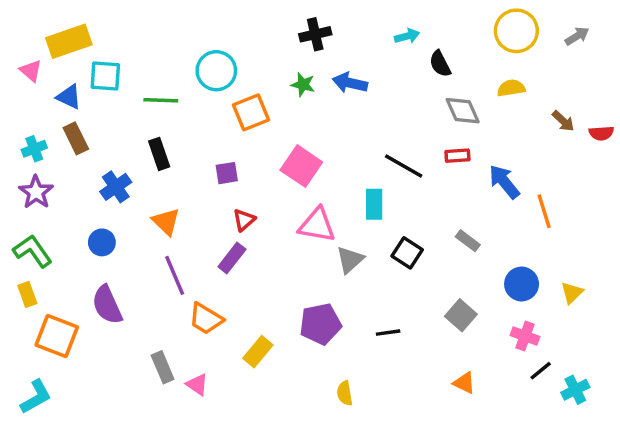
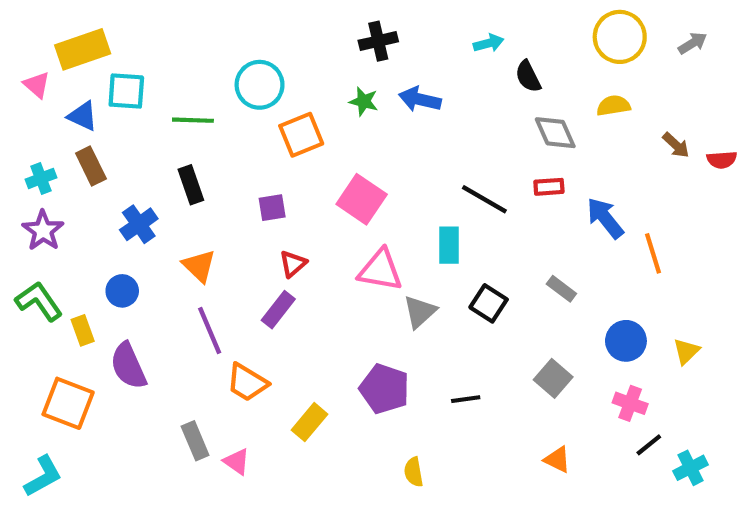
yellow rectangle: (27, 294) -> (83, 330), moved
purple pentagon: (320, 324) -> (384, 389), turned 30

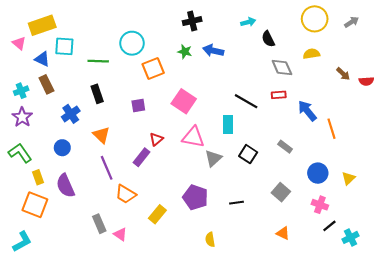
red triangle: (293, 264) -> (156, 139), moved
yellow rectangle: (83, 330) -> (38, 177), moved

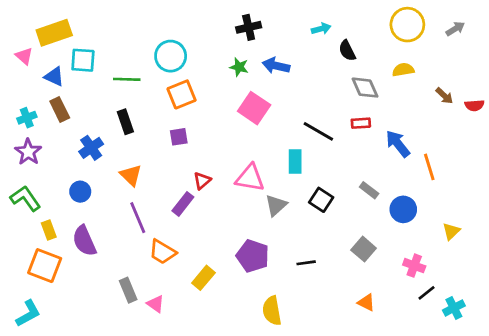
orange square: (153, 69) -> (182, 94), moved
pink square: (184, 101) -> (254, 108), moved
blue circle: (318, 173) -> (403, 209), moved
yellow semicircle: (210, 240) -> (272, 311), size x1.5

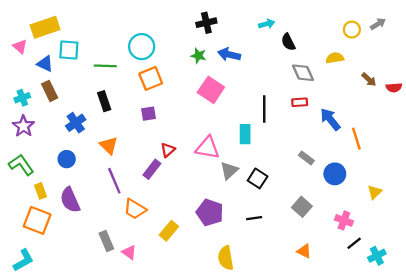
yellow circle: (407, 25) -> (352, 30), moved, size x0.6
black line: (318, 131) -> (264, 109), turned 60
black square: (321, 200) -> (258, 178), moved

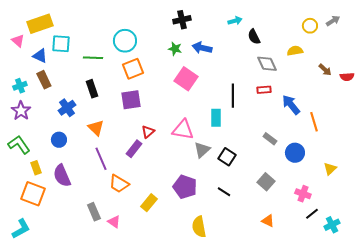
purple square: (148, 114) -> (131, 100), size x1.5
black line: (254, 218) -> (224, 192), turned 40

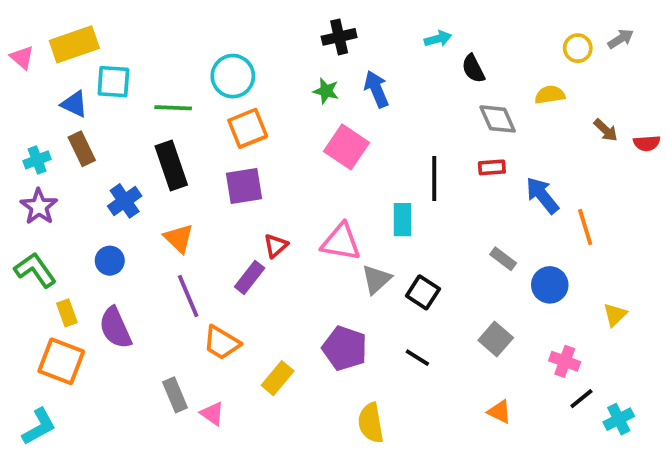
pink triangle: (18, 41) -> (22, 57), moved
blue arrow: (202, 48) -> (376, 89), turned 54
black rectangle: (92, 89) -> (171, 166), size x1.4

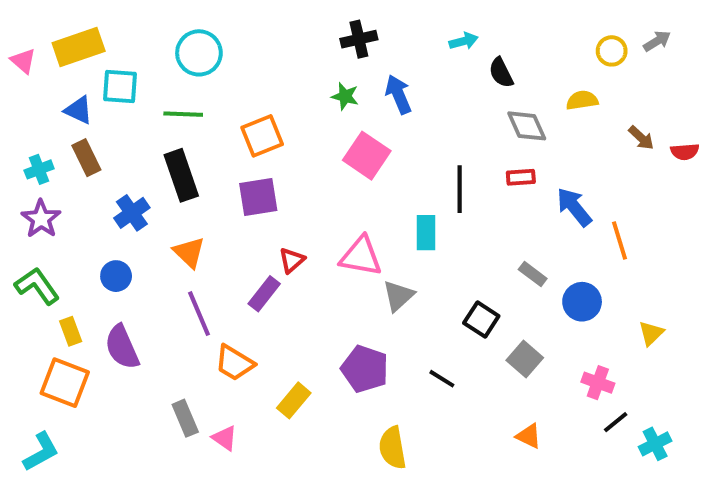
cyan circle: (233, 76) -> (199, 53), moved
black square: (423, 292) -> (481, 319), moved

